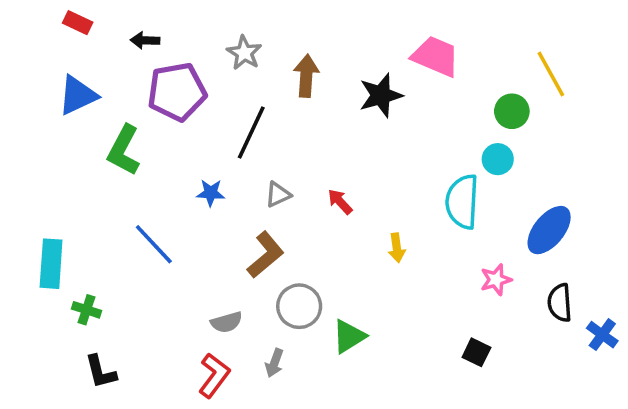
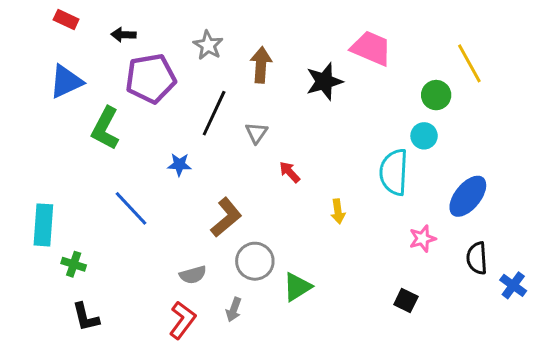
gray triangle: (278, 195) -> (256, 133), moved, turned -30

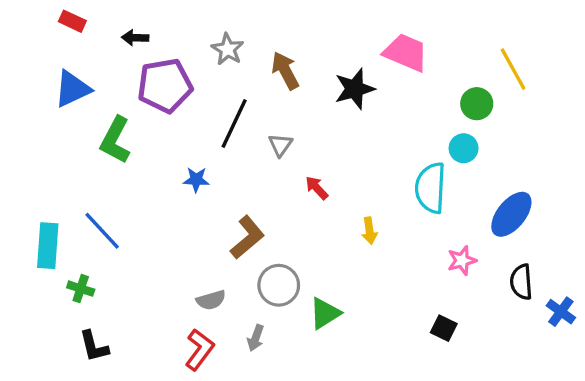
brown arrow: (261, 65) -> (285, 71), turned -32
blue line: (131, 208) -> (102, 231), moved

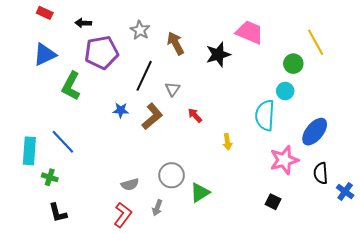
brown L-shape: (247, 237) -> (152, 116), moved
pink star: (462, 260) -> (284, 160), size x1.6

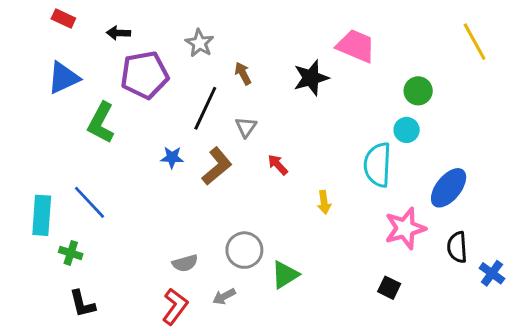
yellow line: (316, 42) -> (475, 42), moved
brown arrow: (176, 43) -> (243, 73), moved, size x0.7
gray arrow: (157, 208) -> (224, 296), turned 42

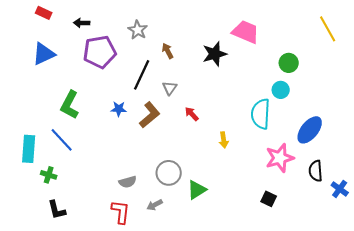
green L-shape: (101, 123) -> (70, 105), moved
red L-shape: (175, 307) -> (121, 212), turned -30

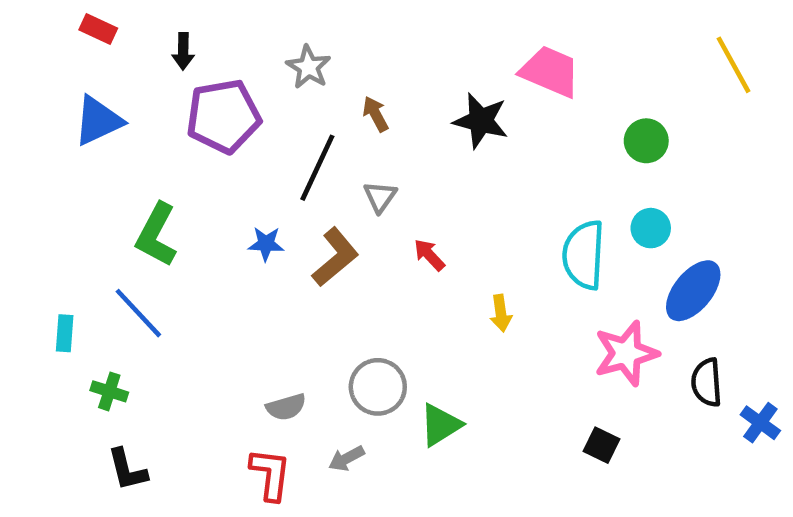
black arrow: (82, 23) -> (183, 51), turned -91
black star: (215, 54) -> (481, 121), turned 30
cyan circle: (281, 90) -> (651, 228), moved
cyan rectangle: (29, 149) -> (65, 333), size x0.6

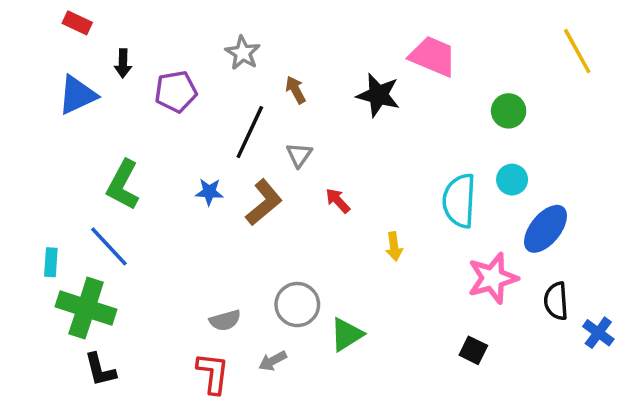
black arrow: (183, 51) -> (123, 63), moved
purple pentagon: (223, 116) -> (176, 92), size x0.7
green cross: (109, 391) -> (86, 308), size x2.0

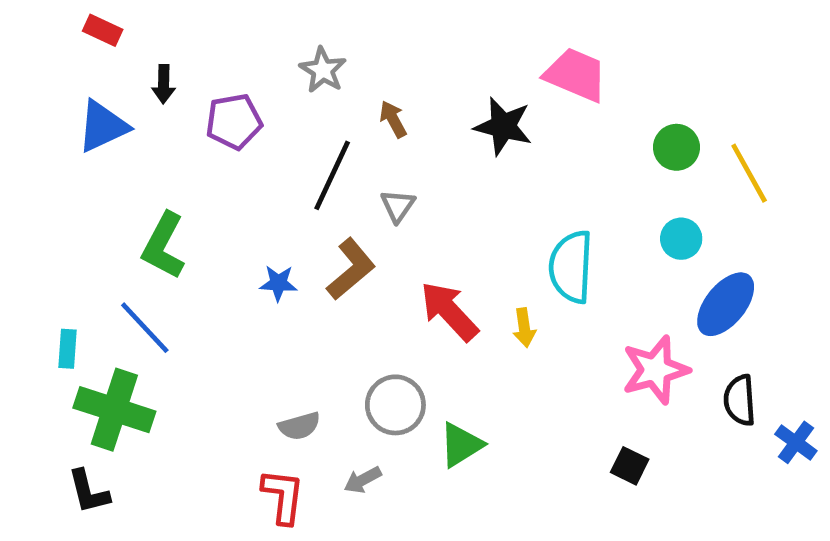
yellow line: (577, 51) -> (749, 173), moved
blue star: (209, 192) -> (278, 283), moved
red arrow: (338, 201) -> (449, 311), moved, size x1.8
cyan semicircle: (459, 201) -> (571, 267), moved
black L-shape: (100, 370) -> (89, 492), moved

